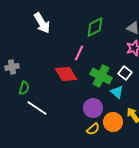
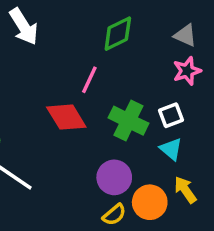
white square: (125, 73) -> (171, 115), turned 32
cyan triangle: (117, 92) -> (171, 149), moved

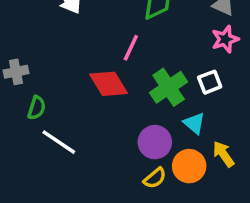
green cross: (128, 121) -> (169, 87), turned 30
cyan triangle: (171, 149) -> (194, 123), moved

